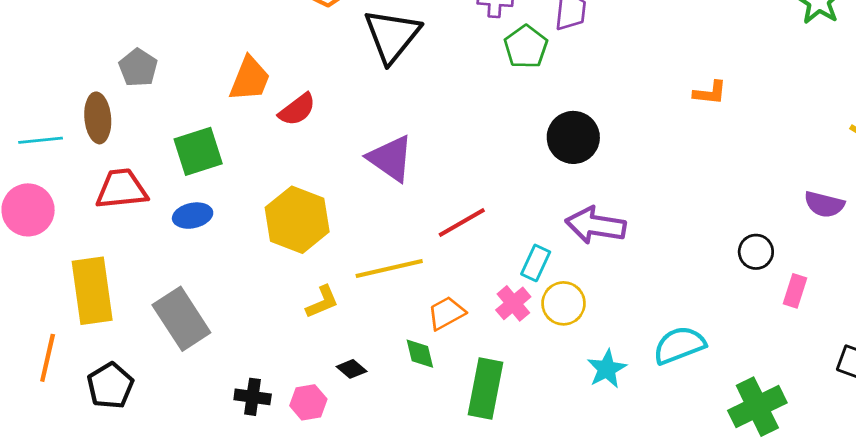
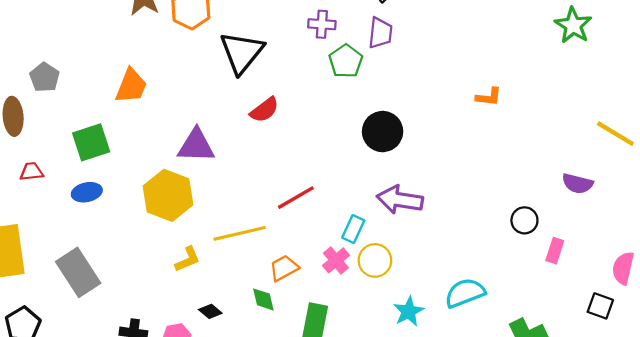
red semicircle: (297, 110) -> (264, 110), moved
purple triangle: (391, 158) -> (196, 146), moved, turned -33
red trapezoid: (121, 189) -> (32, 172), size x0.6

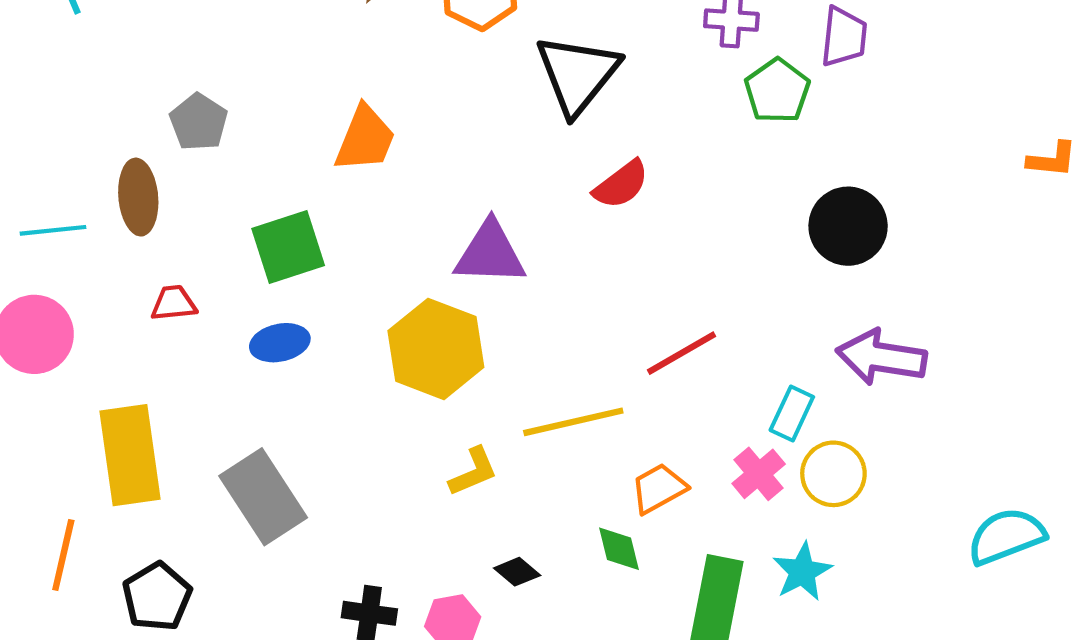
cyan star: (409, 311) -> (802, 572), moved

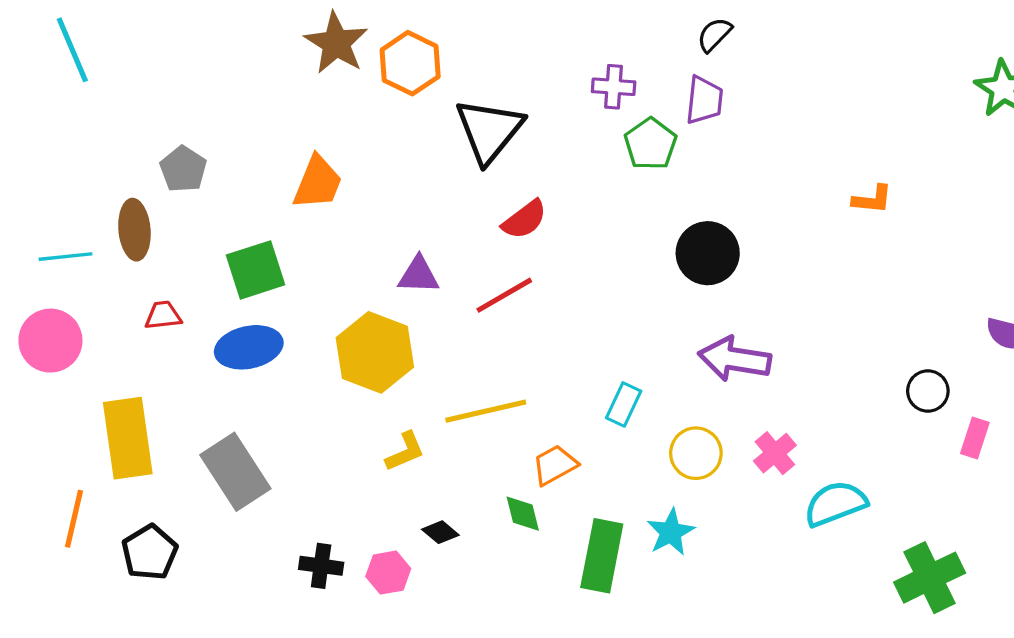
purple triangle: (490, 253) -> (419, 275), size x0.7
blue ellipse: (280, 343) -> (249, 347), size x1.4
red line: (682, 353) -> (504, 295), moved
cyan rectangle: (792, 413) -> (624, 404), moved
pink cross: (759, 474) -> (775, 453), moved

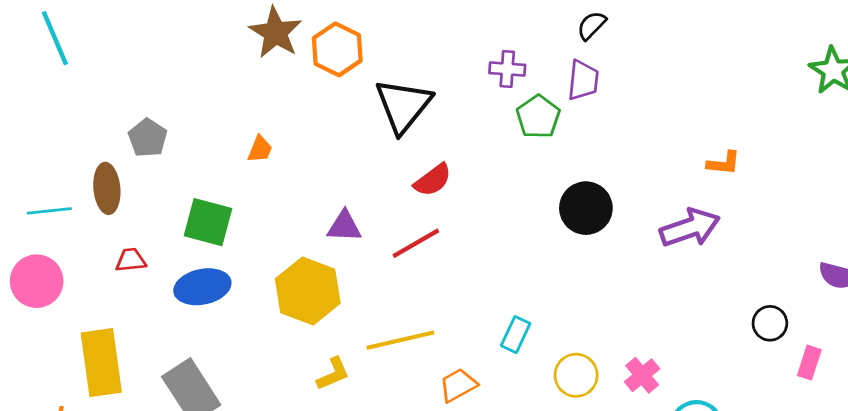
orange trapezoid: (318, 183) -> (260, 149), size x0.6
green square: (256, 270) -> (208, 222), turned 33
purple arrow: (735, 359) -> (690, 228), moved, turned 152

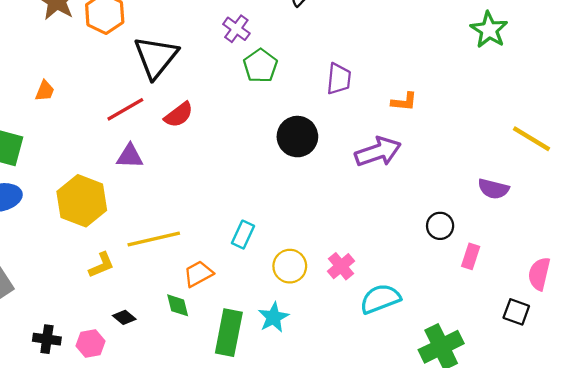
purple cross: (507, 69) -> (236, 29), turned 32
purple trapezoid: (583, 80) -> (339, 79), moved
purple triangle: (344, 226) -> (130, 156), moved
red line: (416, 243) -> (125, 109), moved

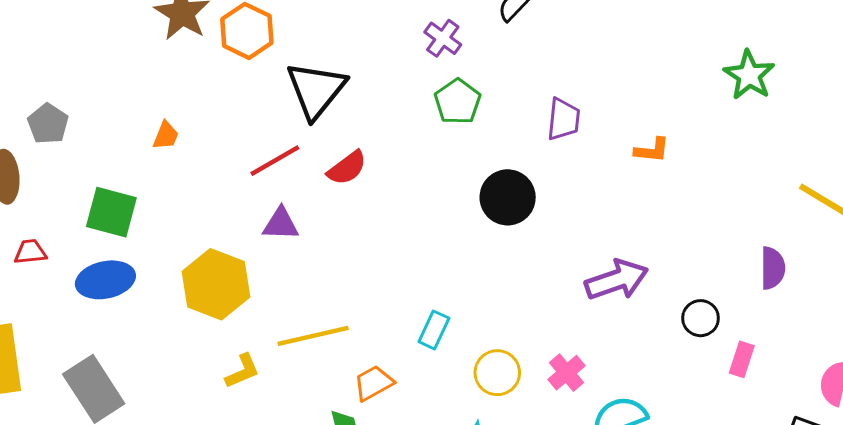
purple cross: (236, 29) -> (443, 38), moved
green star: (489, 30) -> (749, 75), moved
purple arrow: (378, 152) -> (617, 280), moved
purple semicircle: (493, 189) -> (773, 268), turned -104

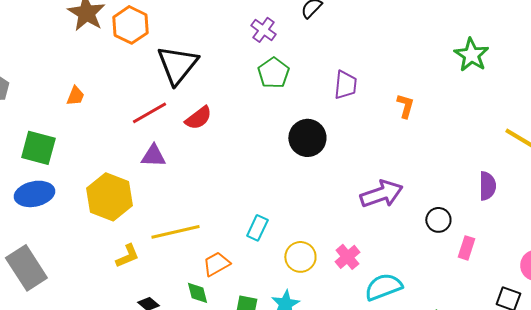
orange L-shape: (652, 150) -> (405, 106), turned -80

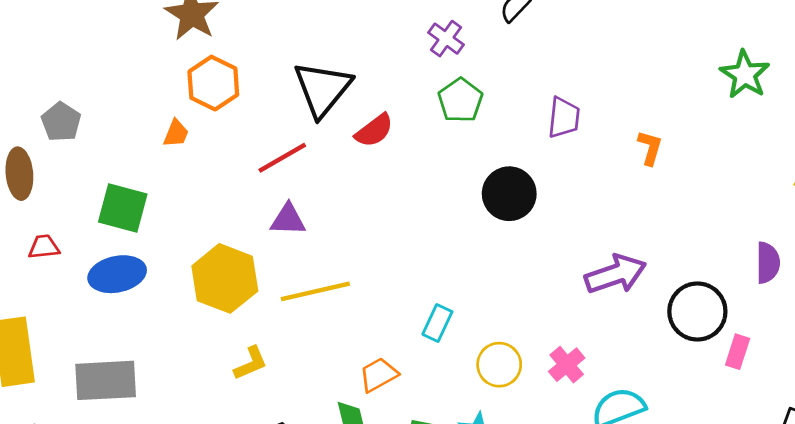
orange hexagon: (130, 25) -> (213, 83), moved
red semicircle: (198, 118) -> (374, 131), moved
black circle: (438, 220) -> (697, 311), size x1.6
yellow line: (175, 232) -> (315, 291), moved
gray rectangle: (26, 268) -> (106, 380), turned -60

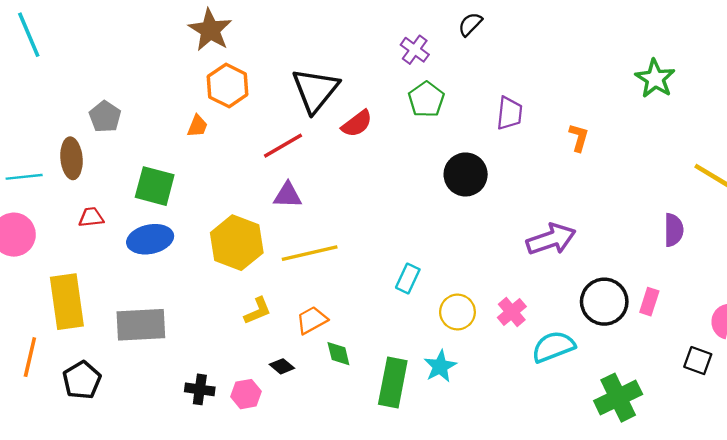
black circle: (697, 311) -> (604, 302), moved
orange trapezoid: (379, 375) -> (312, 320), moved

